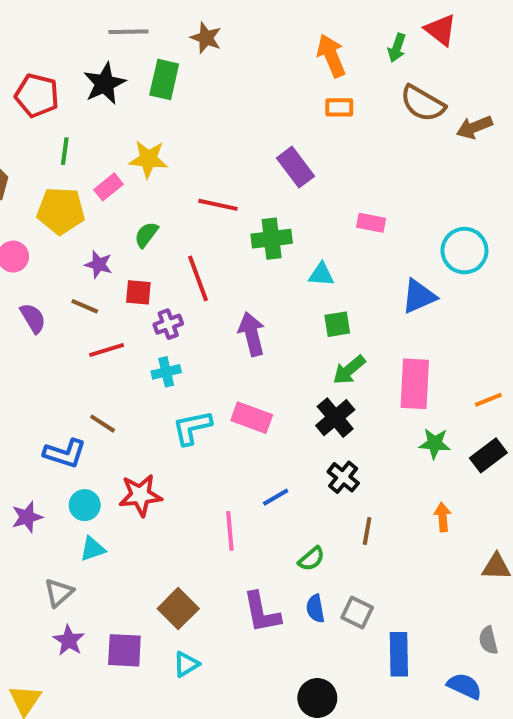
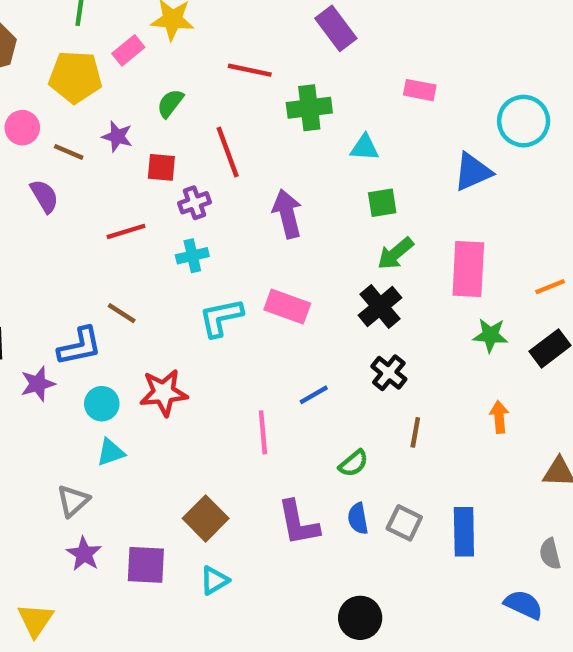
brown line: (85, 306) -> (69, 152), moved
blue L-shape: (65, 453) -> (80, 346), turned -30
purple star: (27, 517) -> (38, 384), moved
blue rectangle: (399, 654) -> (464, 532), moved

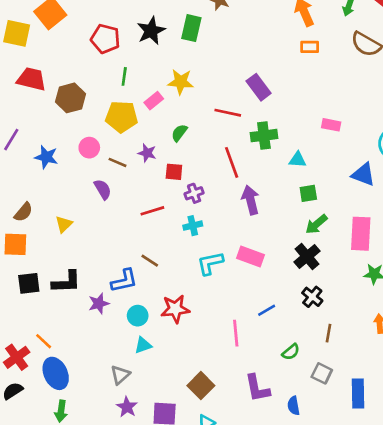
purple rectangle: (336, 28) -> (259, 87), moved
red line: (228, 152) -> (232, 162), moved
blue triangle: (473, 172) -> (363, 175), turned 45
blue semicircle: (358, 518) -> (294, 406), moved
gray square: (404, 523) -> (322, 373), moved

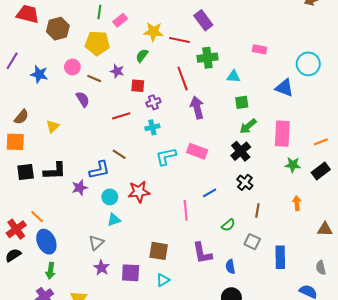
yellow star: (181, 82) -> (153, 32), moved
pink rectangle: (154, 101) -> (120, 20), moved
brown square: (201, 386) -> (159, 251), turned -36

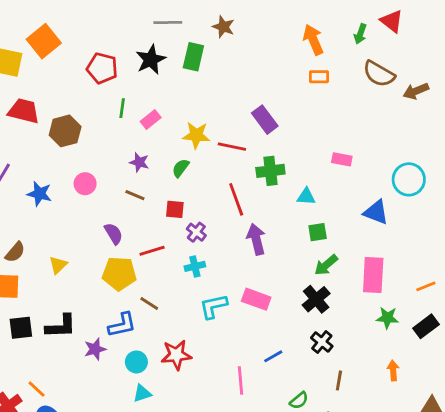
yellow pentagon: (97, 43) -> (119, 274), moved
purple star: (117, 71) -> (139, 162), moved
brown line: (94, 78) -> (135, 195), moved
purple semicircle: (83, 99) -> (114, 234), moved
purple cross: (153, 102) -> (196, 232), turned -32

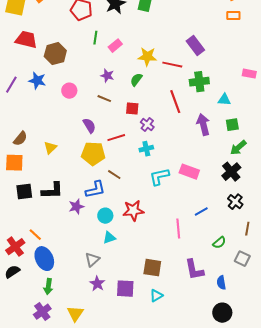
blue star: (39, 194) -> (37, 81), moved
purple arrow: (256, 239) -> (203, 125), moved

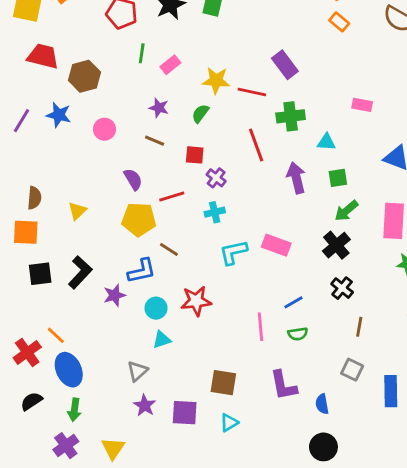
orange rectangle: (233, 16) -> (339, 22), turned 40
brown semicircle: (20, 139) -> (34, 198), turned -35
black L-shape: (52, 191) -> (80, 272), turned -45
green semicircle: (219, 243) -> (298, 334), moved, turned 32
black semicircle: (12, 272) -> (31, 401), moved

